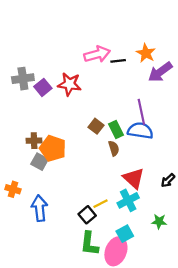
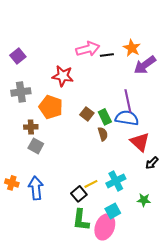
gray cross: (23, 79) -> (21, 92), moved
purple square: (43, 87) -> (18, 56), moved
orange pentagon: (53, 148) -> (51, 107), moved
red triangle: (134, 178) -> (140, 142), moved
orange cross: (13, 189) -> (12, 183), moved

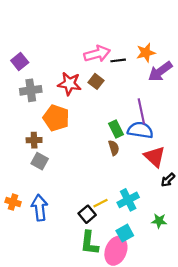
orange star: (132, 48) -> (146, 53), turned 30
gray cross: (21, 92) -> (31, 90), moved
brown square: (87, 114) -> (96, 81), moved

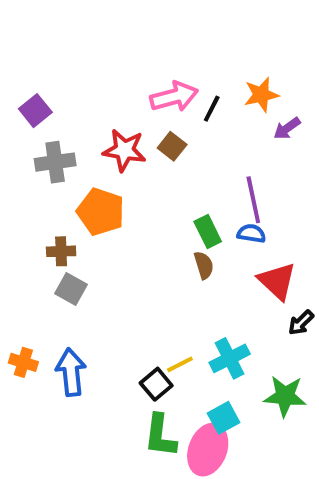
black line: (118, 60) -> (212, 109), turned -56
purple arrow: (160, 71) -> (287, 128), size x0.6
blue semicircle: (140, 130) -> (251, 233), size x0.6
green star: (159, 221) -> (285, 396), size x1.5

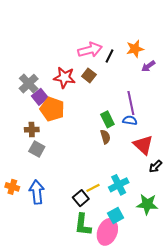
purple square: (35, 111) -> (40, 97), moved
gray cross: (55, 162) -> (29, 84), turned -36

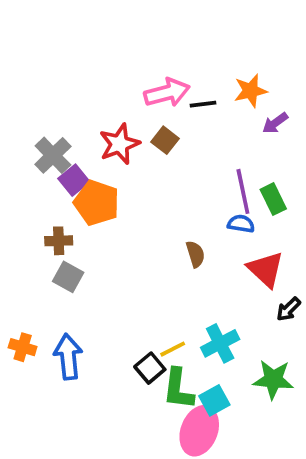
black line: (109, 56) -> (203, 104), turned 56
red star: (64, 77) -> (119, 144), turned -30
green rectangle: (107, 119) -> (273, 199), moved
green L-shape: (83, 225) -> (178, 389), moved

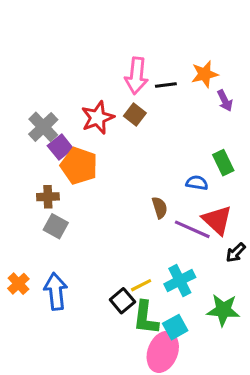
pink arrow: (167, 93) -> (136, 76), turned 111
purple arrow: (275, 123) -> (225, 101), turned -80
purple line: (243, 191) -> (192, 229), moved, turned -54
orange cross: (23, 347) -> (18, 284), turned 30

